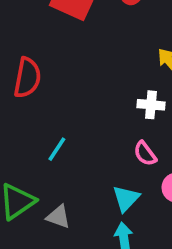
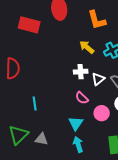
cyan line: (57, 149) -> (35, 104), turned -32

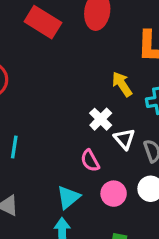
white cross: (81, 72) -> (101, 119), turned 32
white triangle: (98, 79) -> (124, 139), turned -48

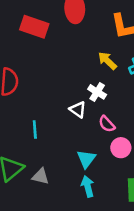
white triangle: (124, 139) -> (78, 110), moved
pink semicircle: (90, 161) -> (107, 124), moved

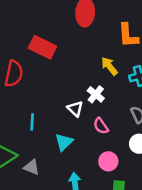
red rectangle: (34, 27) -> (42, 47), moved
pink circle: (121, 148) -> (108, 161), moved
cyan triangle: (86, 159) -> (64, 142), moved

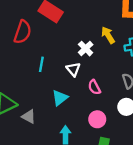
white cross: (96, 94) -> (86, 49), moved
cyan line: (32, 122) -> (41, 64), moved

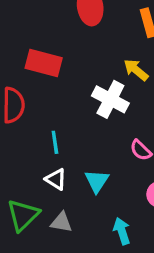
white cross: (86, 49) -> (110, 99), size x1.5
white triangle: (73, 69) -> (56, 179), moved

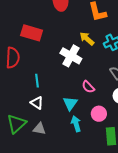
cyan triangle: (97, 181) -> (70, 103), moved
cyan arrow: (122, 231) -> (76, 124), moved

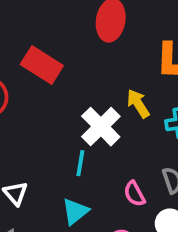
cyan line: (37, 81) -> (80, 163), moved
pink semicircle: (88, 87) -> (134, 194), moved

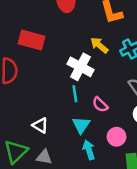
pink semicircle: (134, 194) -> (100, 105), moved

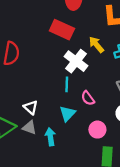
red rectangle: (32, 40) -> (62, 30), moved
cyan arrow: (89, 150) -> (50, 137), moved
gray triangle: (44, 157) -> (29, 127), moved

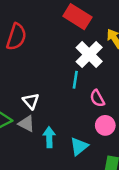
cyan triangle: (67, 114) -> (79, 146), moved
pink circle: (97, 130) -> (105, 125), moved

